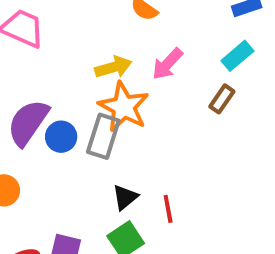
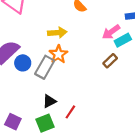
pink arrow: (167, 64) -> (111, 32), moved
orange star: (124, 107) -> (58, 54), size x0.7
red line: (168, 209) -> (70, 112), turned 32

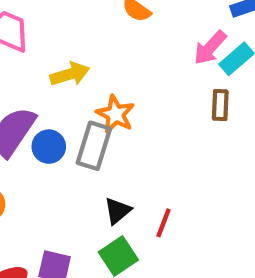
yellow arrow: (57, 33) -> (70, 74), moved
brown rectangle: (110, 61) -> (220, 105), turned -32

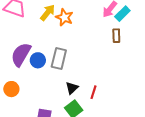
yellow arrow: (70, 74) -> (48, 13), moved, turned -30
orange star: (115, 114) -> (64, 17), moved

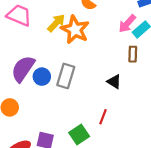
orange star: (64, 17) -> (75, 30), size x1.4
black triangle: (72, 88) -> (114, 82), moved, turned -48

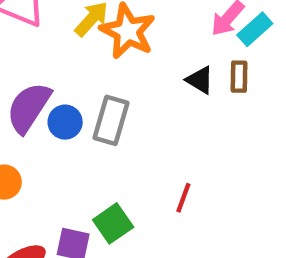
black triangle: (114, 82) -> (200, 80), moved
green square: (79, 134) -> (113, 223), moved

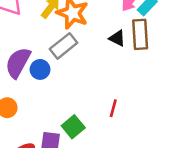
brown rectangle: (239, 77) -> (140, 34), size x1.6
gray rectangle: (111, 120) -> (64, 46), moved, turned 40

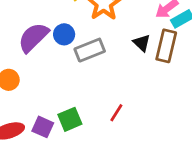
gray rectangle: (64, 46) -> (90, 50), moved
blue circle: (40, 69) -> (64, 34), moved

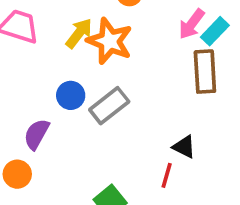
purple semicircle: (33, 37) -> (36, 134), moved, size x0.7
black triangle: (142, 43) -> (184, 147), moved

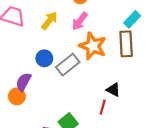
pink arrow: (192, 24) -> (80, 21), moved
orange star: (110, 41) -> (93, 46), moved
orange circle: (17, 174) -> (17, 96), moved

